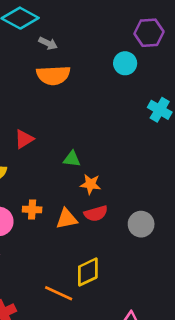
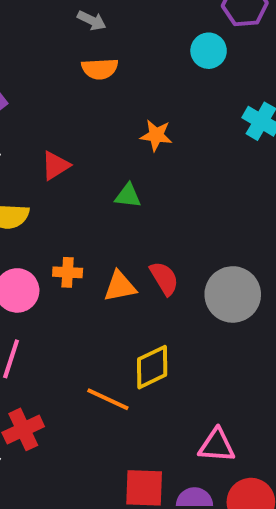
orange semicircle: (53, 75) -> (100, 69), size x0.7
orange star: (91, 184) -> (156, 135), moved
red semicircle: (96, 213) -> (164, 278), turned -105
gray circle: (141, 224) -> (233, 294), size x1.4

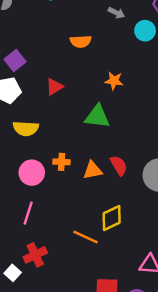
gray arrow: (92, 20) -> (116, 13), moved
red triangle: (55, 166) -> (54, 87), moved
green triangle: (128, 196) -> (97, 117), size x1.6

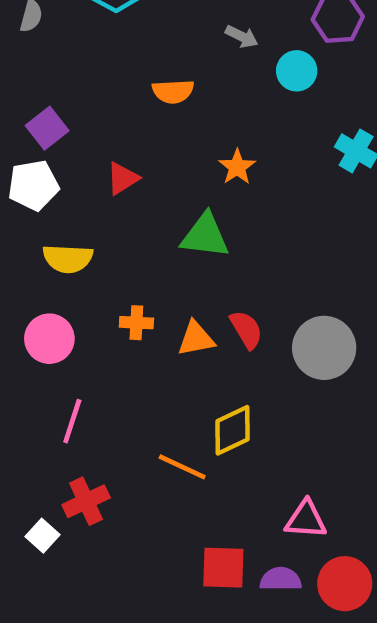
orange star: (114, 81) -> (237, 167), turned 30
pink circle: (32, 173) -> (49, 339), moved

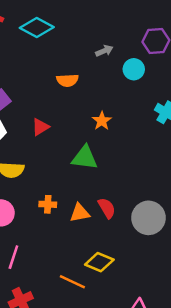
gray arrow: (242, 36) -> (104, 51), turned -49
yellow diamond: (233, 430) -> (99, 262), turned 48

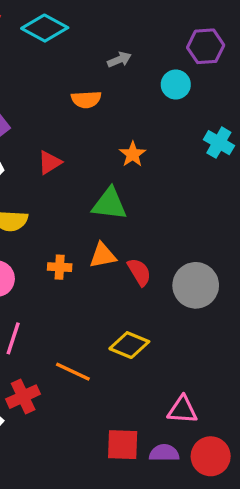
gray arrow: (104, 51) -> (119, 60), moved
orange triangle: (80, 213) -> (103, 255), moved
orange line: (72, 282) -> (73, 372), moved

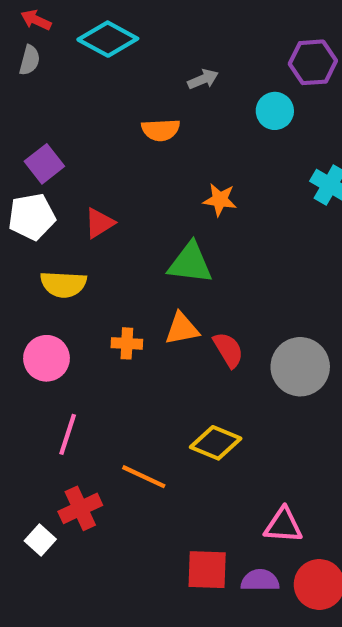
orange star: (133, 154) -> (220, 200), turned -30
red triangle: (50, 163) -> (99, 223), moved

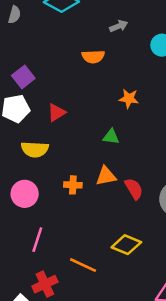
green triangle: (190, 263) -> (111, 137), size x0.6

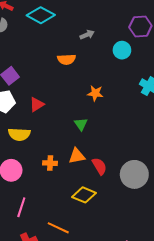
green triangle: (111, 137) -> (81, 124), turned 48
yellow diamond: (126, 245) -> (84, 195), moved

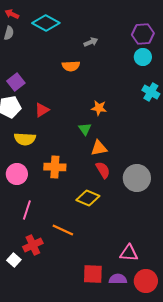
cyan circle: (122, 50) -> (143, 57), moved
orange star: (95, 93) -> (99, 108), moved
orange triangle: (77, 156) -> (99, 148), moved
orange cross: (50, 163) -> (55, 167), size x1.5

